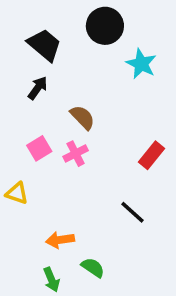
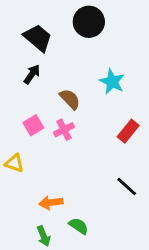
cyan star: (141, 64) -> (112, 82), moved
black line: (133, 212) -> (127, 187), moved

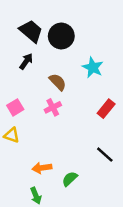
black circle: (89, 22) -> (61, 36), moved
pink square: (33, 125) -> (15, 107), moved
green semicircle: (79, 226) -> (70, 179), moved, turned -77

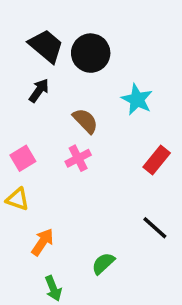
orange arrow: (42, 168) -> (43, 242), moved, turned 132

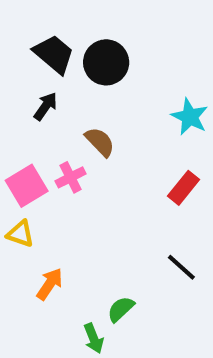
cyan star: (137, 99) -> (190, 117), moved
pink square: (23, 158) -> (27, 186), size x1.4
pink cross: (78, 158) -> (71, 177), moved
green arrow: (53, 288) -> (94, 338), moved

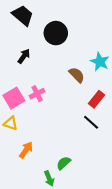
black trapezoid: (54, 54) -> (23, 15), moved
brown semicircle: (100, 142) -> (77, 75), moved
black line: (181, 267) -> (91, 122), moved

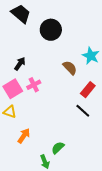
black arrow: (24, 56) -> (20, 64), moved

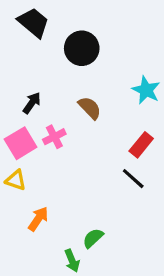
brown semicircle: (70, 68) -> (90, 108), moved

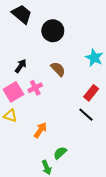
orange arrow: (38, 219) -> (40, 130), moved

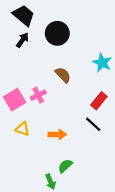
black arrow: (21, 66) -> (22, 40), moved
yellow triangle: (10, 116) -> (22, 129), moved
orange arrow: (40, 130) -> (57, 134), moved, turned 56

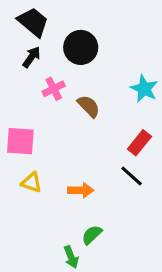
pink cross: (38, 95) -> (54, 89), moved
pink square: (15, 100) -> (20, 141), turned 35

